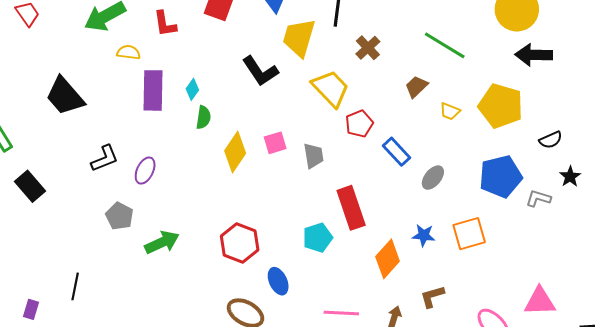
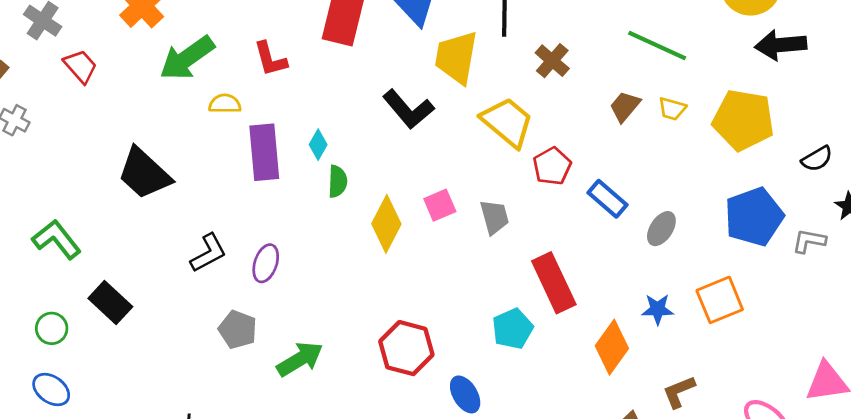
yellow trapezoid: (450, 111) -> (672, 109), moved

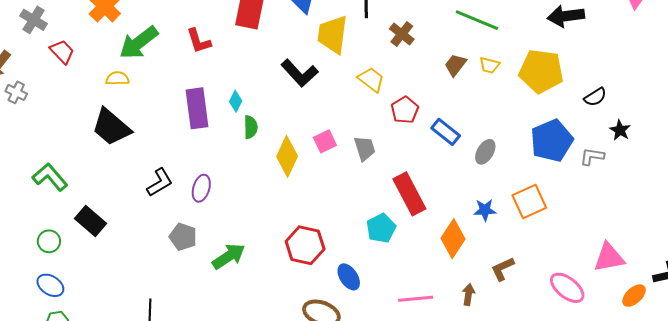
yellow semicircle: (225, 104) -> (117, 78), moved
yellow trapezoid: (507, 122) -> (371, 80), size x0.7

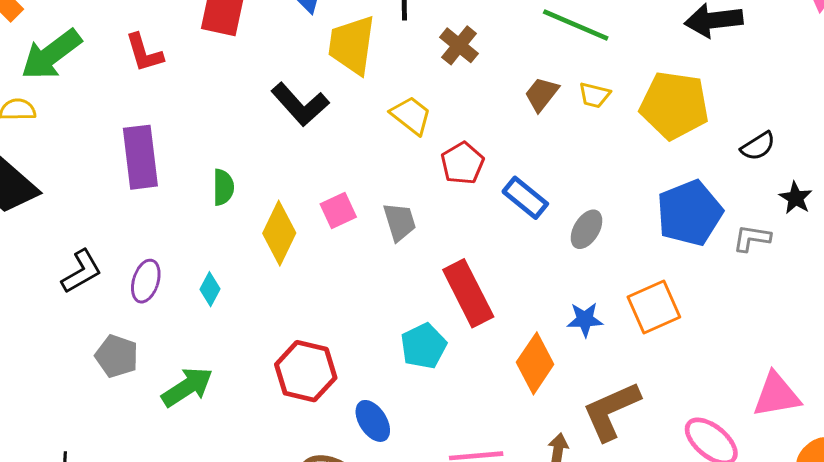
cyan diamond: (236, 101) -> (210, 289), moved
brown L-shape: (503, 269) -> (611, 411), size x1.6

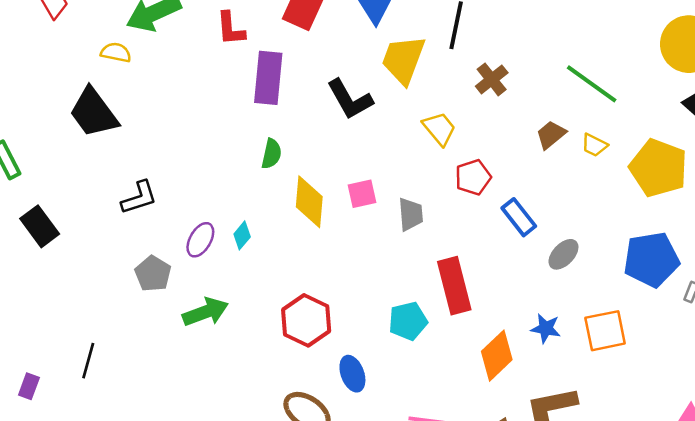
purple rectangle: (140, 157) -> (268, 78), moved
yellow diamond: (279, 233) -> (309, 202), turned -33
purple ellipse: (146, 281) -> (200, 240), moved

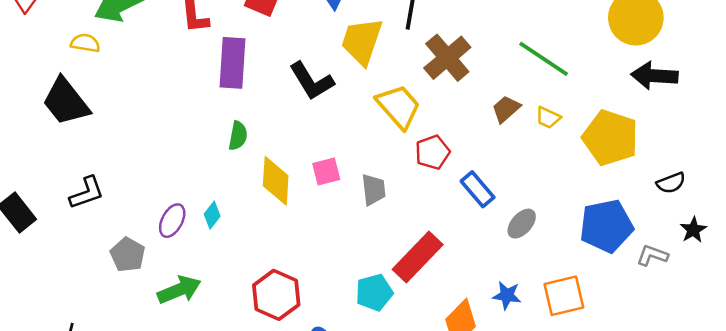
brown cross: (492, 79) -> (447, 58), size x1.5
yellow trapezoid: (439, 129) -> (399, 106), size x1.4
black L-shape: (139, 198) -> (87, 193), moved
red rectangle: (454, 286) -> (418, 257), turned 60

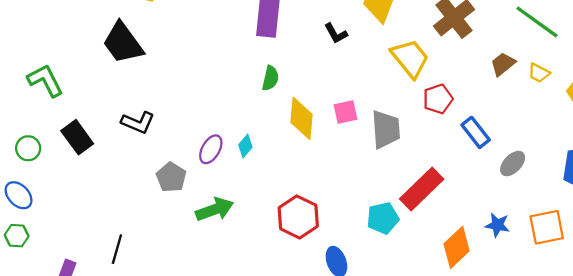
black L-shape: (312, 81) -> (336, 33), size x0.6
gray trapezoid: (374, 190) -> (386, 129), size x1.4
black L-shape: (87, 193) -> (138, 122), turned 40

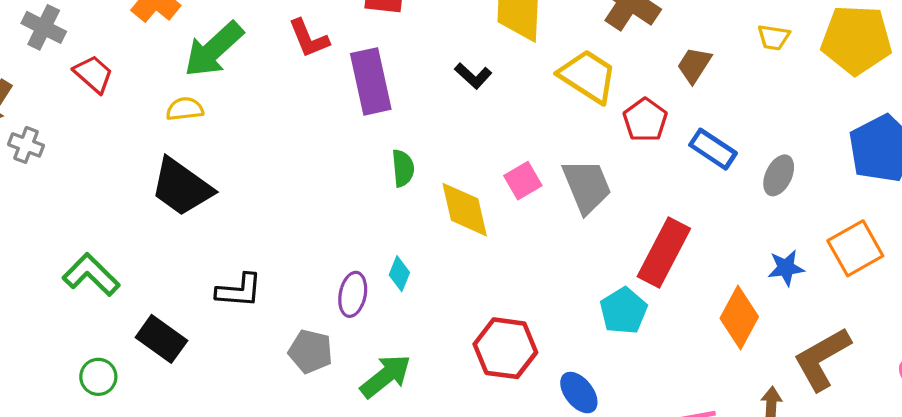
brown trapezoid: (503, 64) -> (694, 65), moved

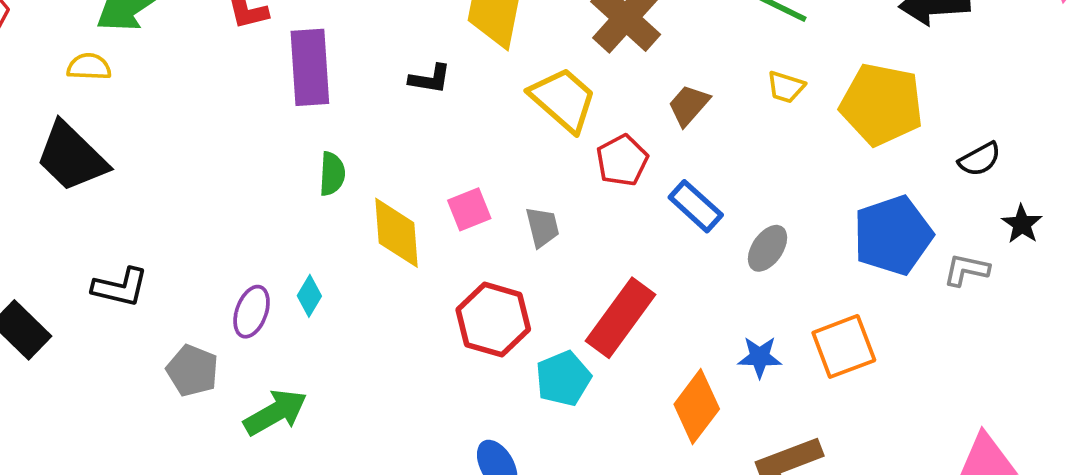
black L-shape: (473, 76) -> (430, 79), turned -42
gray trapezoid: (587, 186) -> (542, 227), size x0.6
red hexagon: (505, 348) -> (493, 320), moved

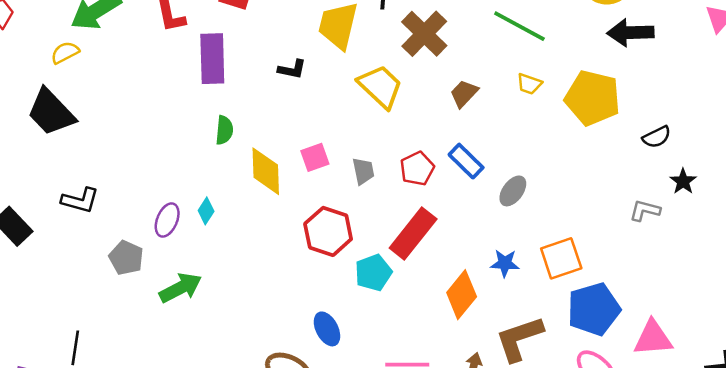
yellow semicircle: (89, 67) -> (65, 52), turned -32
red pentagon: (622, 160) -> (417, 169), moved
blue pentagon: (893, 235) -> (594, 309), moved

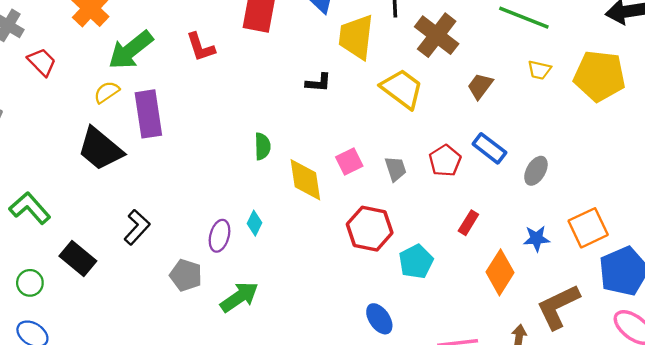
purple rectangle: (212, 59) -> (148, 114), moved
black L-shape: (80, 200) -> (137, 227), turned -56
red rectangle: (413, 234) -> (468, 223), moved, size x0.5

